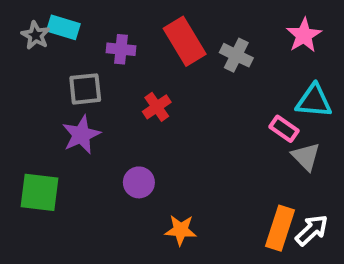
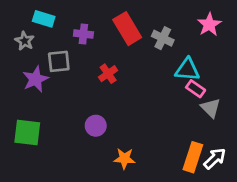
gray star: (36, 35) -> (25, 41), moved
cyan triangle: (314, 101) -> (187, 70), moved
purple star: (81, 135) -> (35, 79), moved

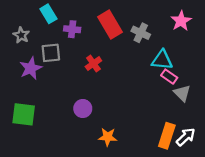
cyan rectangle: (44, 19) -> (48, 14), moved, turned 42

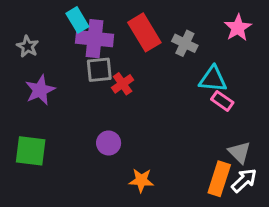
cyan rectangle: (48, 14) -> (77, 20), moved
purple cross: (72, 29) -> (95, 39), size x1.6
gray square: (51, 53) -> (99, 70), moved
gray triangle: (182, 93) -> (239, 152), moved

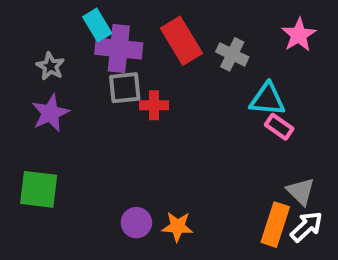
gray star: (28, 46) -> (50, 66), moved
red cross: (123, 84) -> (154, 105), turned 35
purple circle: (109, 143) -> (136, 223), moved

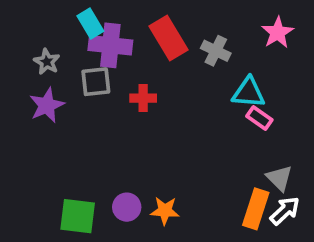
gray square: (125, 88) -> (96, 82), moved
green square: (39, 189) -> (78, 216), moved

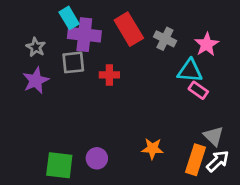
pink star: (278, 33) -> (207, 44), moved
orange star: (165, 211) -> (152, 149), moved

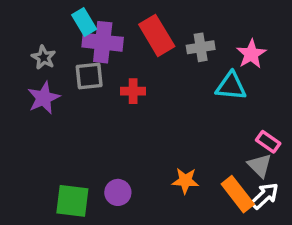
gray cross: (165, 39) -> (201, 47), turned -35
pink rectangle: (198, 90) -> (268, 142), moved
orange rectangle: (196, 160) -> (238, 194), turned -56

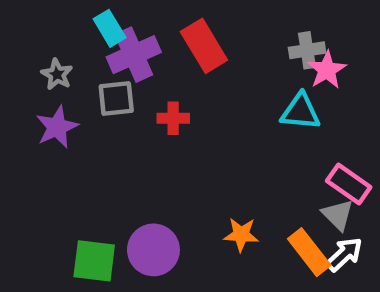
purple cross: (103, 42) -> (134, 55), turned -30
gray cross: (201, 47) -> (307, 50), moved
pink rectangle: (268, 142) -> (349, 184), size x1.4
purple circle: (118, 192) -> (153, 250), size x1.5

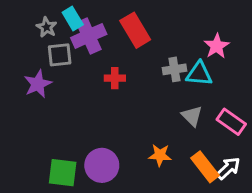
gray cross: (307, 50) -> (174, 69), moved
gray star: (57, 74) -> (47, 27), moved
gray square: (116, 99) -> (60, 55), moved
gray triangle: (338, 215) -> (192, 116), moved

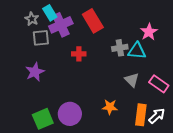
purple star: (38, 84) -> (35, 72), moved
orange rectangle: (205, 167) -> (141, 115), turned 45
green square: (63, 173) -> (43, 119), turned -30

